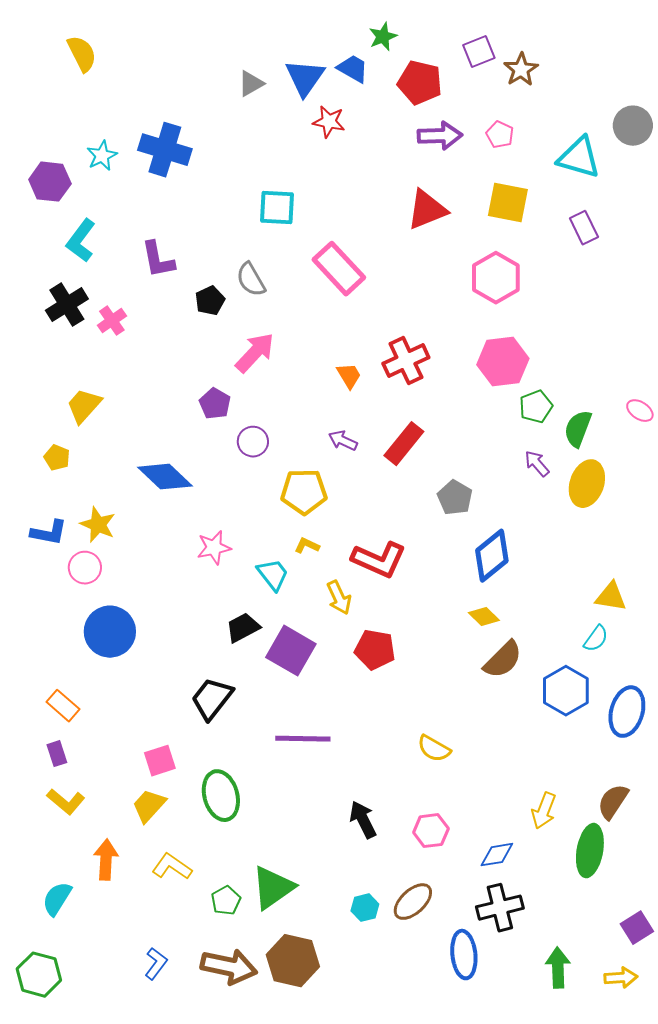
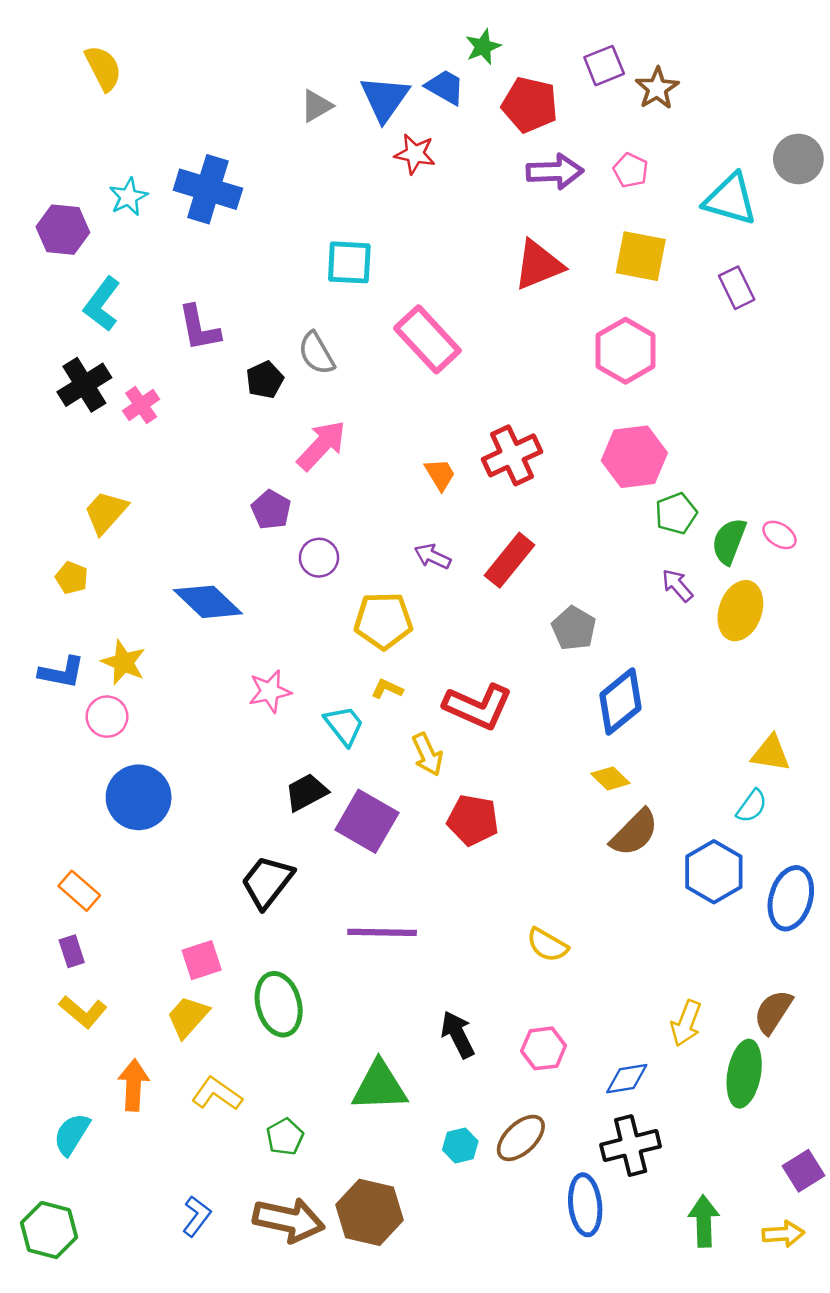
pink ellipse: (640, 411) -> (779, 535), moved
green triangle: (273, 888) -> (380, 1086), moved, turned 33

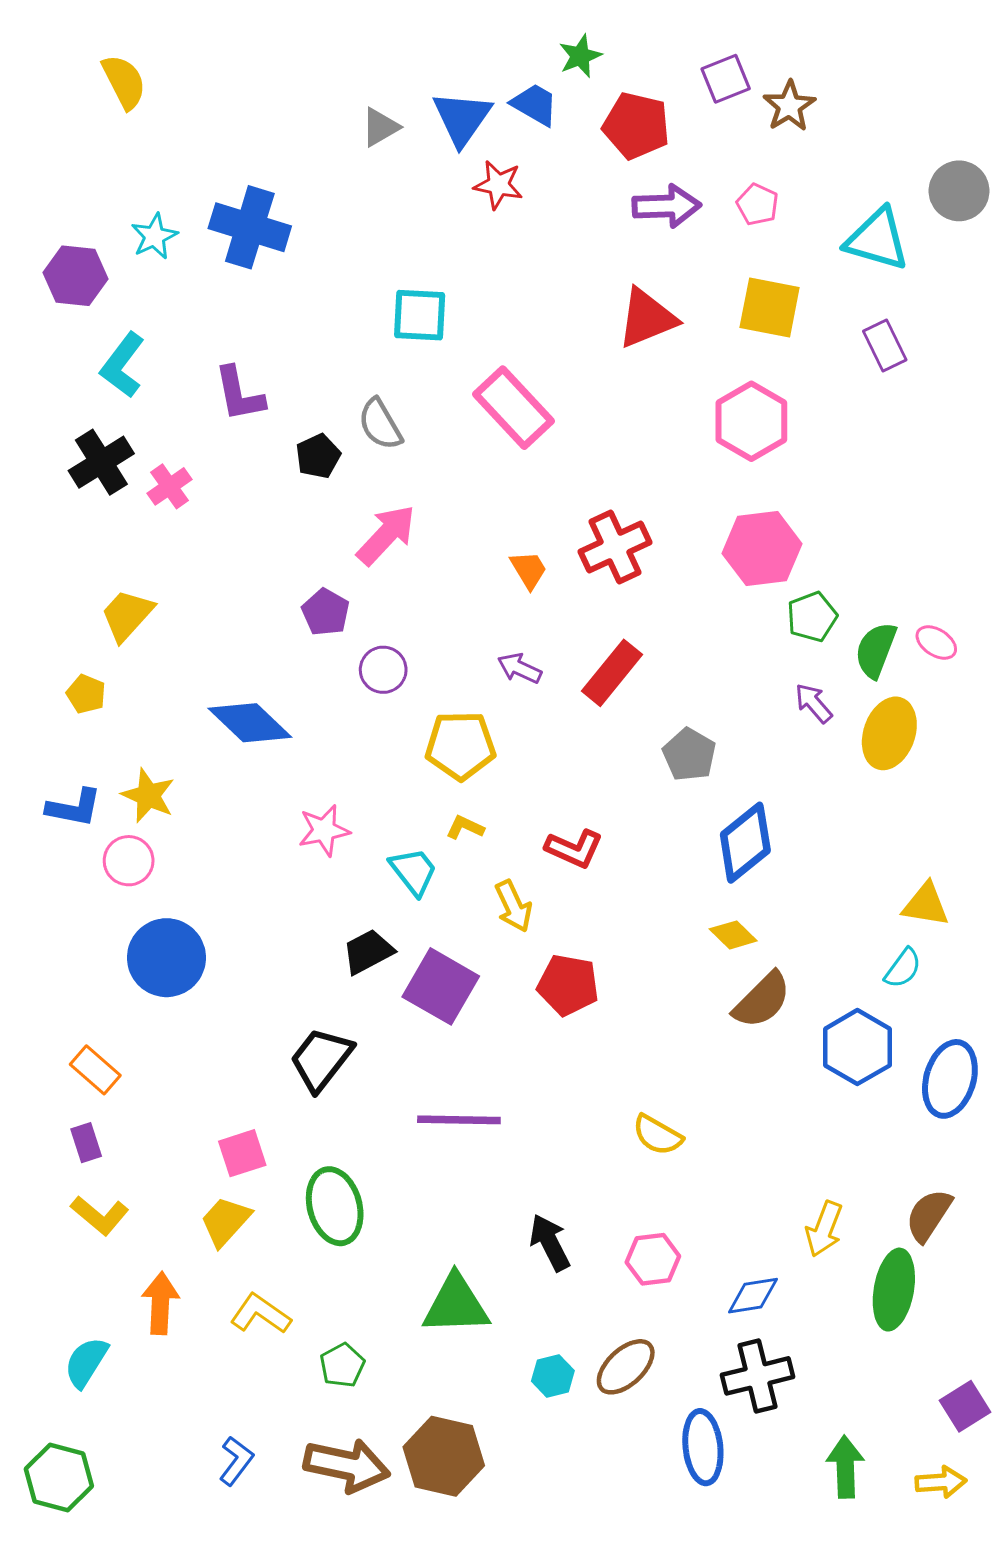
red L-shape: (478, 707) -> (574, 849), size x0.7

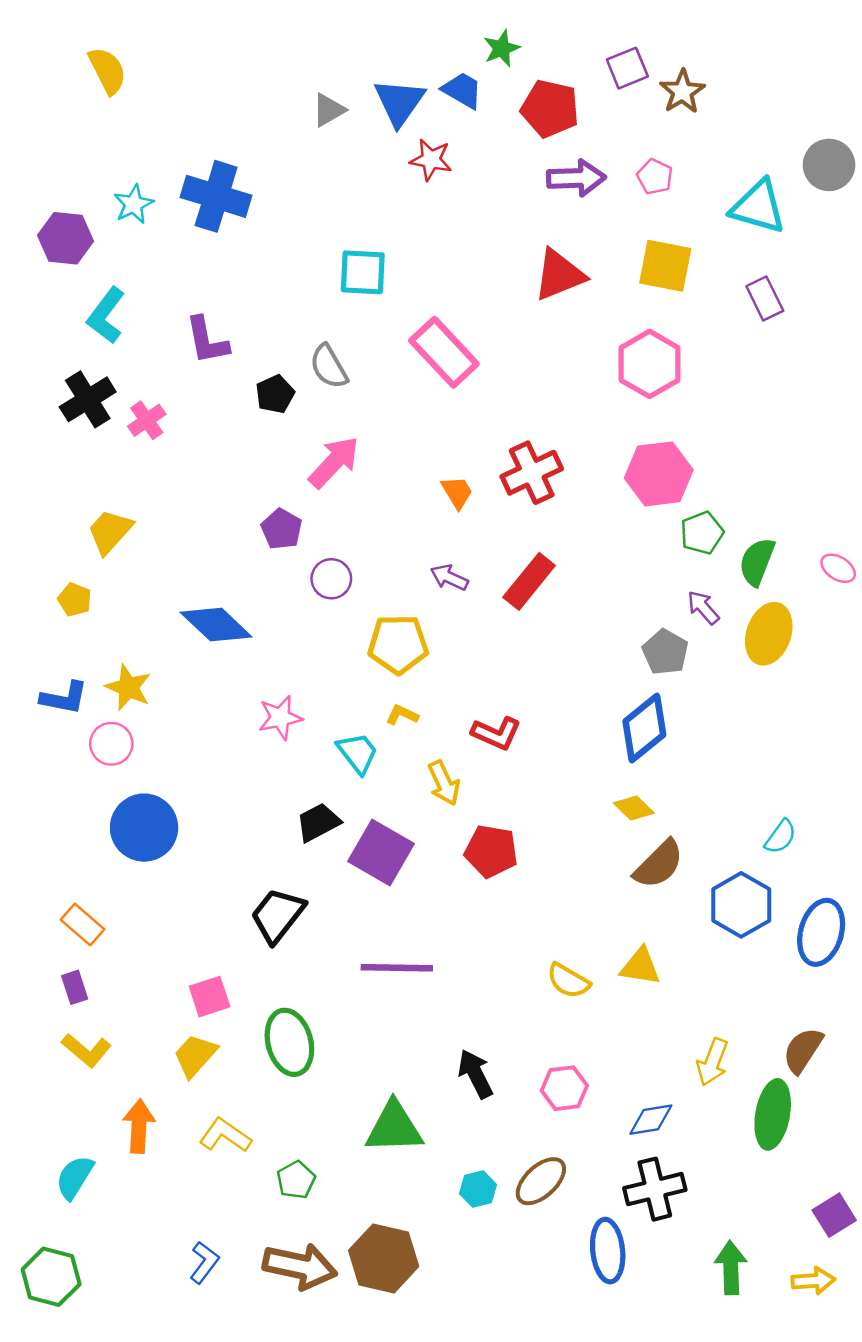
pink ellipse: (936, 642) -> (838, 568), moved
gray pentagon: (689, 755) -> (665, 652), moved
yellow triangle: (926, 905) -> (640, 966), moved

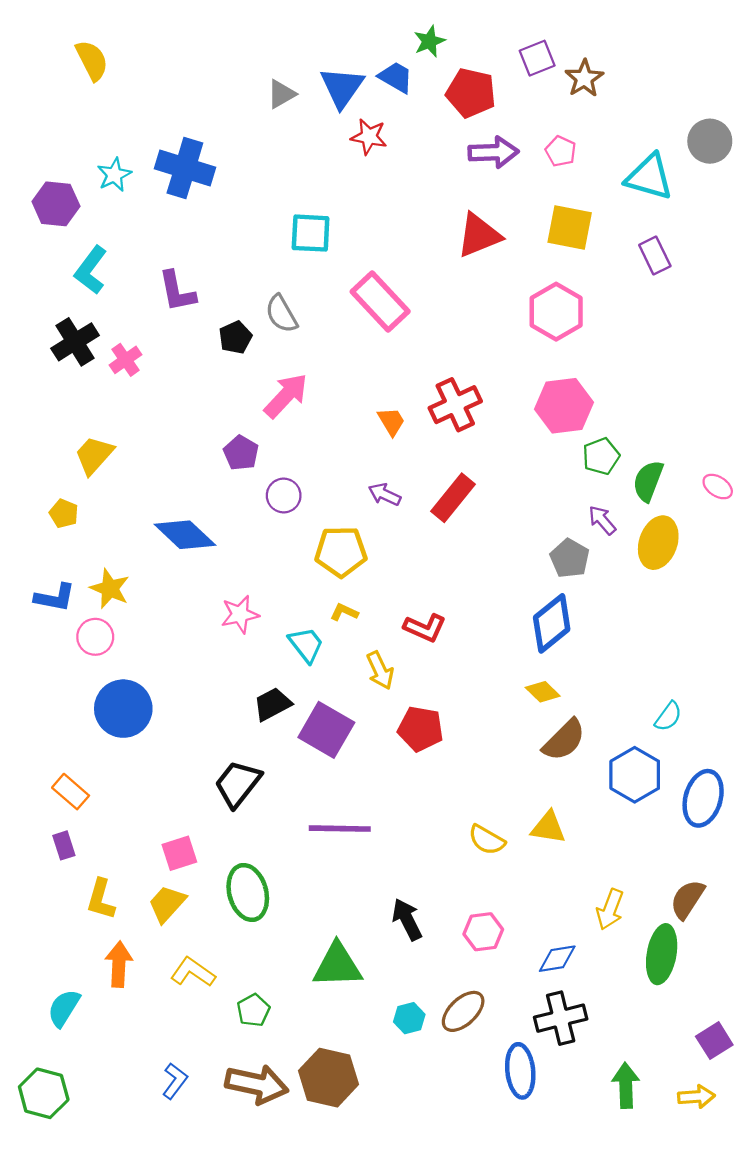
yellow L-shape: (86, 1050) -> (101, 899), moved, turned 66

